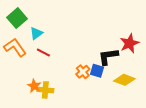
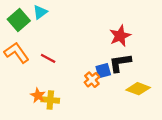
cyan triangle: (36, 33) -> (40, 12), moved
red star: (129, 43) -> (120, 36), moved
blue square: (97, 71) -> (103, 71), moved, turned -32

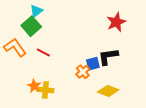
green square: (19, 20) -> (31, 26), moved
red star: (120, 36) -> (116, 22), moved
yellow diamond: (138, 89) -> (108, 91), moved

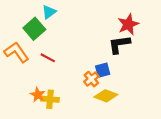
cyan triangle: (36, 11) -> (49, 12), moved
black L-shape: (108, 57) -> (119, 44), moved
yellow diamond: (108, 91) -> (106, 96), moved

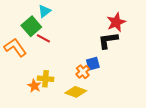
red line: (48, 58) -> (43, 38), moved
yellow diamond: (106, 96) -> (76, 92), moved
yellow cross: (50, 99) -> (45, 79), moved

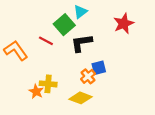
cyan triangle: (44, 11) -> (80, 12), moved
green square: (31, 26) -> (64, 25), moved
black L-shape: (108, 40) -> (82, 43), moved

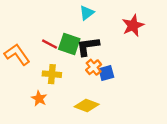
green square: (64, 25) -> (69, 44), moved, turned -30
orange cross: (88, 76) -> (94, 67), moved
yellow cross: (48, 84) -> (52, 74), moved

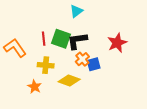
red star: (133, 25) -> (117, 43), moved
red line: (50, 44) -> (44, 39), turned 56
yellow diamond: (87, 105) -> (69, 81), moved

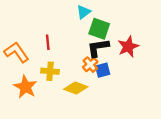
green square: (61, 39) -> (99, 29), moved
black L-shape: (77, 41) -> (98, 48), moved
orange star: (34, 87) -> (25, 87), moved, size x1.5

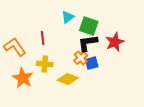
cyan triangle: (84, 12) -> (68, 17), moved

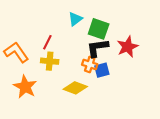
red line: (43, 38) -> (47, 42), turned 32
orange cross: (81, 58) -> (90, 65), turned -32
yellow cross: (45, 64) -> (50, 61), moved

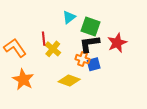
red line: (47, 42) -> (44, 39), turned -32
yellow cross: (50, 61) -> (53, 49), moved, turned 35

